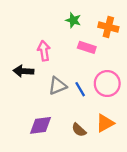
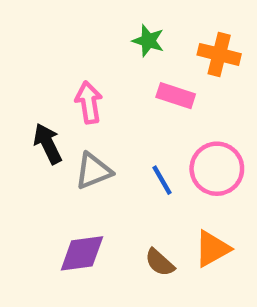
black arrow: (24, 71) -> (48, 144), turned 60
gray triangle: (57, 86) -> (93, 171), moved

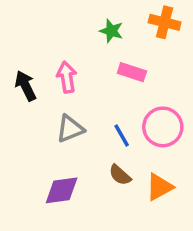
orange cross: (219, 54) -> (165, 22), moved
black arrow: (48, 144) -> (26, 86), moved
brown semicircle: (160, 262) -> (120, 175), moved

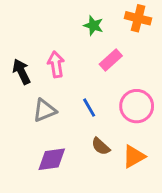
pink rectangle: (132, 72) -> (111, 60), turned -60
gray triangle: (70, 129) -> (45, 110), moved
blue line: (122, 136) -> (89, 108), moved

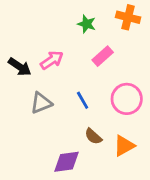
pink arrow: (56, 64) -> (52, 60), turned 65
black arrow: (21, 72) -> (20, 67), turned 150
purple diamond: (52, 159) -> (67, 162), moved

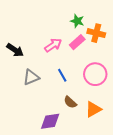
orange cross: (128, 17) -> (96, 33), moved
green star: (87, 24) -> (77, 21), moved
pink arrow: (52, 60) -> (53, 45), moved

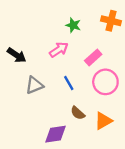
green star: (77, 21) -> (73, 25), moved
orange cross: (96, 33) -> (111, 21), moved
pink rectangle: (77, 42) -> (93, 57), moved

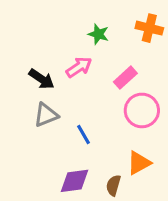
black arrow: (17, 55) -> (42, 79), moved
blue line: (69, 83) -> (83, 134), moved
brown semicircle: (78, 113) -> (113, 185), moved, turned 64

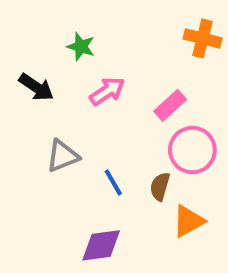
green star: (98, 34) -> (81, 47), moved
black arrow: (42, 79) -> (36, 87), moved
brown semicircle: (113, 185) -> (160, 187), moved

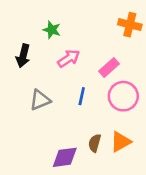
black arrow: (36, 87) -> (23, 56), turned 70
blue line: (113, 182) -> (82, 96), moved, turned 42
brown semicircle: (160, 187) -> (95, 143), moved

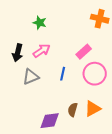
black arrow: (23, 56) -> (18, 53), moved
pink arrow: (69, 58) -> (42, 51), moved

